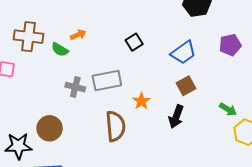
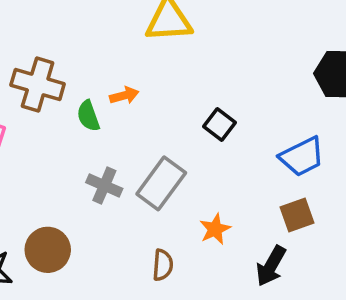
black square: (134, 42) -> (219, 124), turned -30
green semicircle: (60, 50) -> (88, 116), turned 30
gray rectangle: (107, 81) -> (161, 183), turned -52
brown semicircle: (115, 126) -> (163, 265), size x0.6

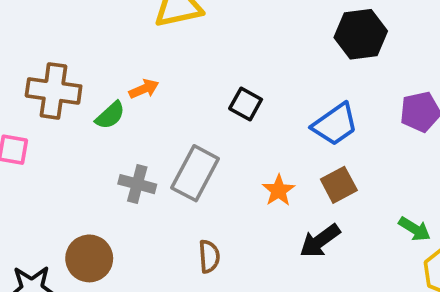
green semicircle: (88, 116) -> (110, 115), turned -104
orange star: (215, 229) -> (279, 190), moved
black arrow: (271, 266) -> (320, 241), turned 33

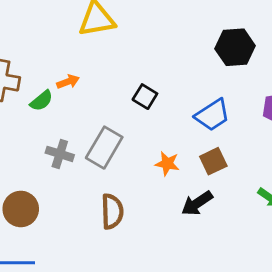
orange star: (279, 190) -> (167, 164), turned -30
brown semicircle: (209, 256) -> (112, 211), size x1.4

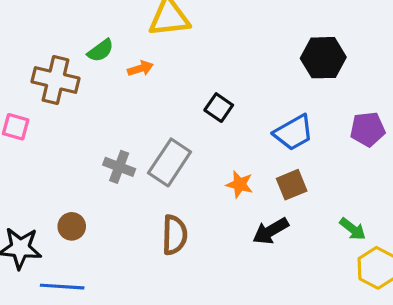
orange arrow: (68, 82) -> (140, 68), moved
green semicircle: (41, 101) -> (101, 51), moved
brown circle: (21, 209) -> (72, 226), size x0.7

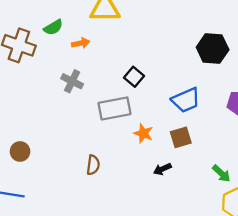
gray rectangle: (170, 162) -> (114, 108), moved, turned 40
gray cross: (119, 167) -> (72, 81), moved
black arrow: (271, 231) -> (162, 169), size x0.7
brown semicircle: (174, 235) -> (93, 165), size x0.7

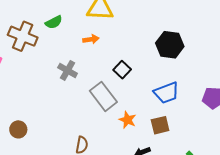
orange arrow: (81, 43) -> (91, 39), moved
black hexagon: (213, 48) -> (170, 45), moved
gray rectangle: (114, 108) -> (103, 96), turned 60

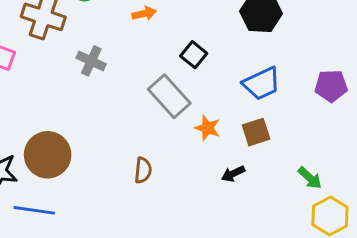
gray cross: (68, 70) -> (91, 61), moved
brown circle: (18, 129) -> (48, 155), size x1.8

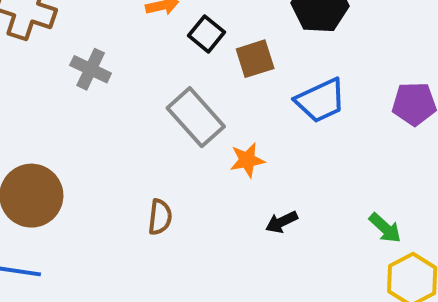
black square: (194, 55) -> (207, 34), moved
orange star: (207, 128) -> (247, 160), turned -30
brown square: (256, 132) -> (255, 59), moved

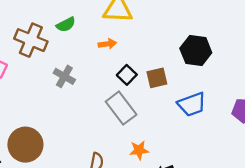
black square: (207, 34) -> (127, 75), moved
orange star: (247, 160) -> (139, 150), moved

